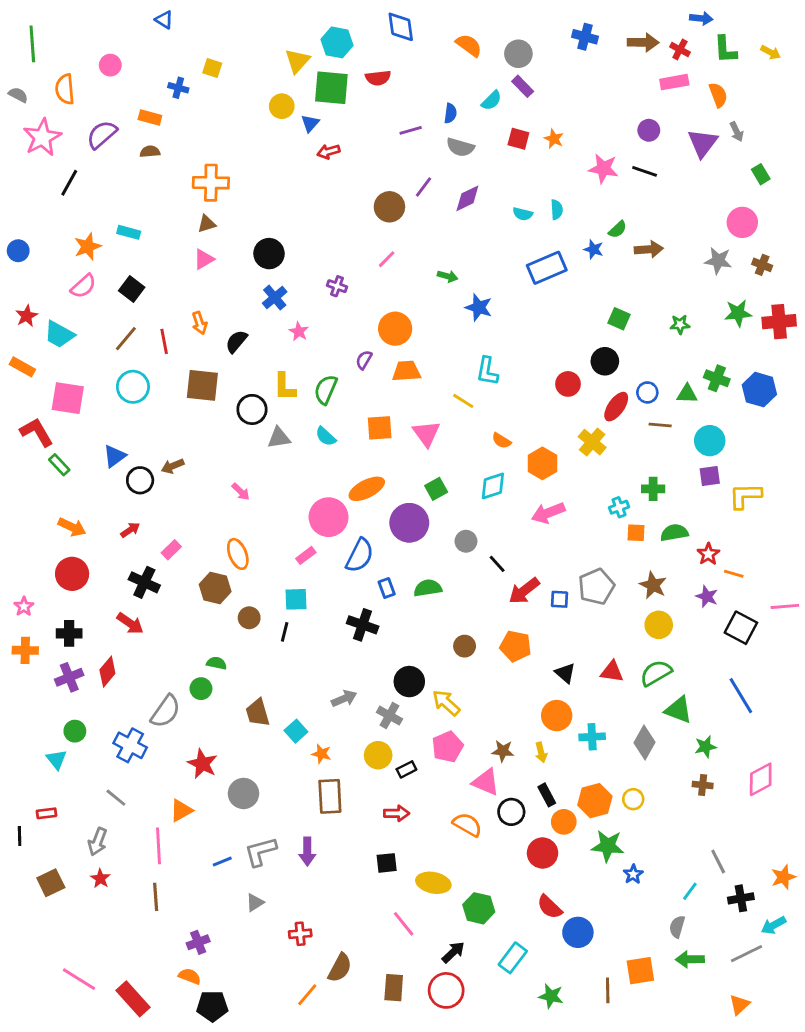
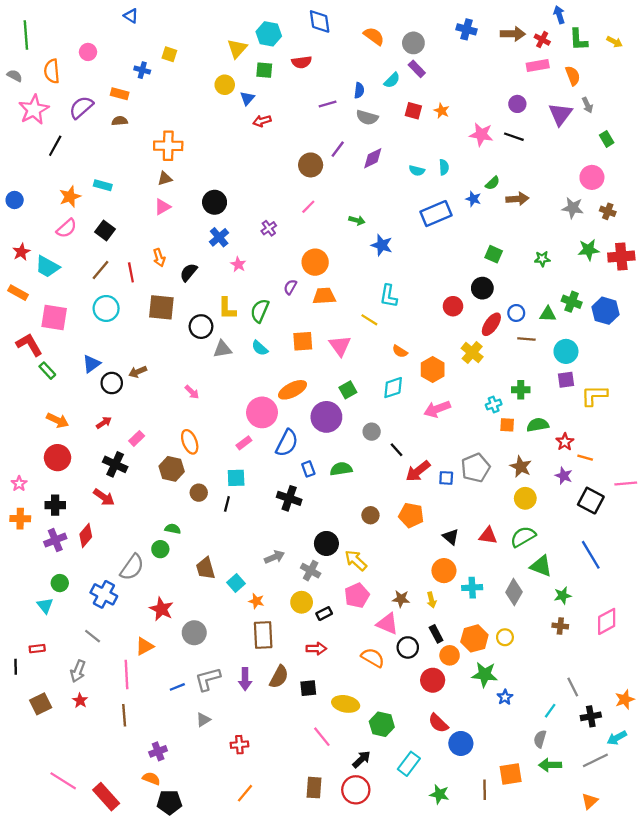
blue arrow: (701, 18) -> (559, 15), turned -114
green square: (331, 88) -> (264, 70), size x0.6
purple cross: (337, 286) -> (269, 228), turned 35
brown semicircle: (340, 968) -> (279, 677), moved

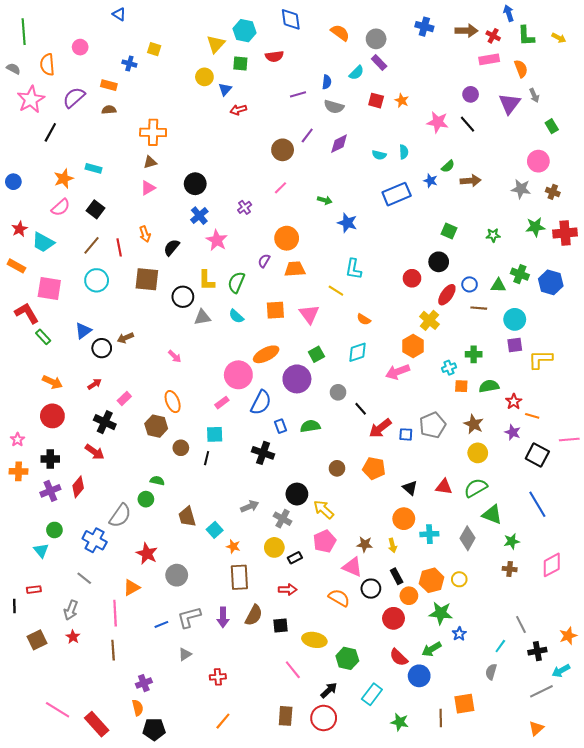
black line: (514, 137) -> (467, 124), turned 30
pink star: (238, 264) -> (217, 240), size x1.5
orange hexagon: (433, 369) -> (413, 346), moved
green arrow: (550, 765) -> (432, 649), moved, turned -30
orange semicircle: (151, 779) -> (138, 708), turned 56

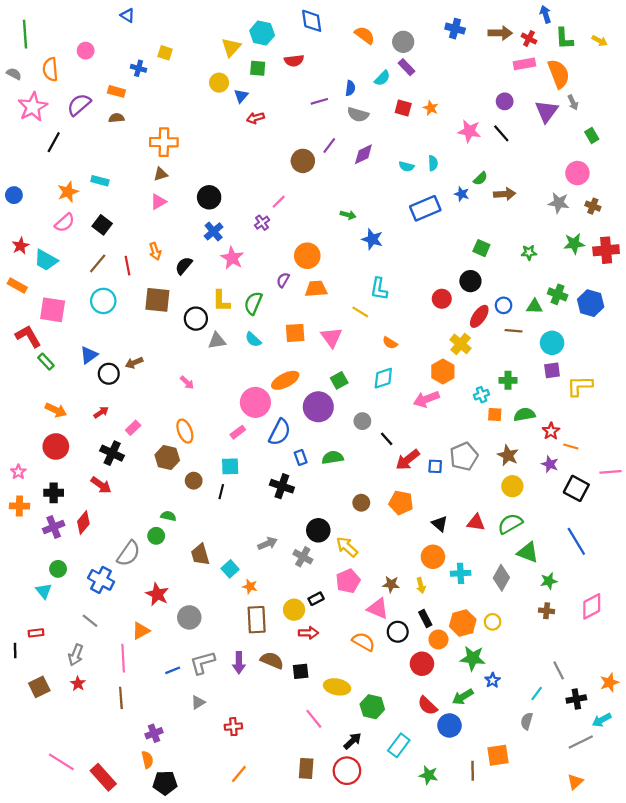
orange semicircle: (521, 69) -> (559, 74), size x1.5
pink line: (280, 188) -> (279, 202), moved
yellow circle: (274, 547) -> (294, 610), moved
brown semicircle: (254, 615) -> (272, 660), turned -95

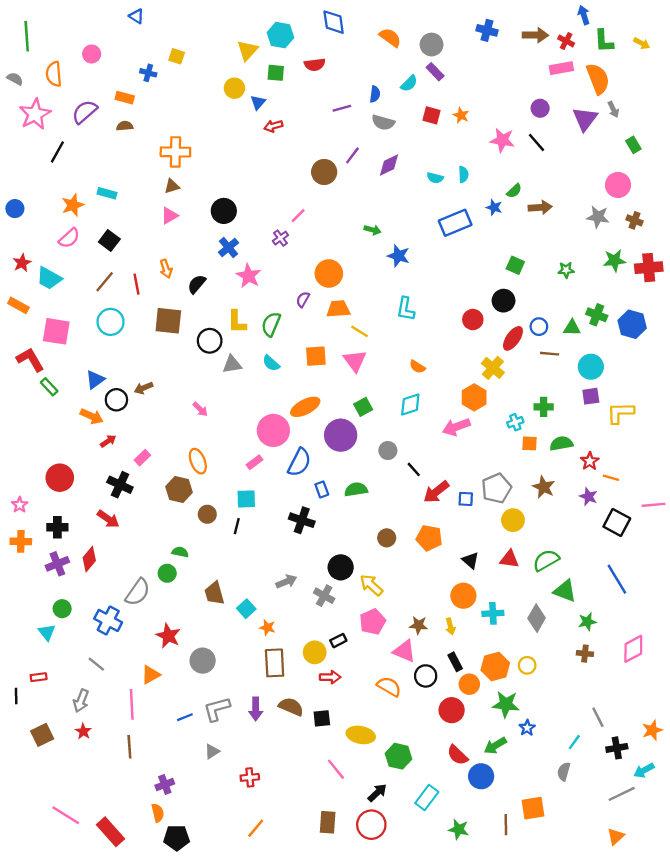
yellow line: (360, 312) -> (360, 331), moved
orange arrow: (56, 410) -> (92, 416), moved
yellow circle: (512, 486) -> (513, 520), moved

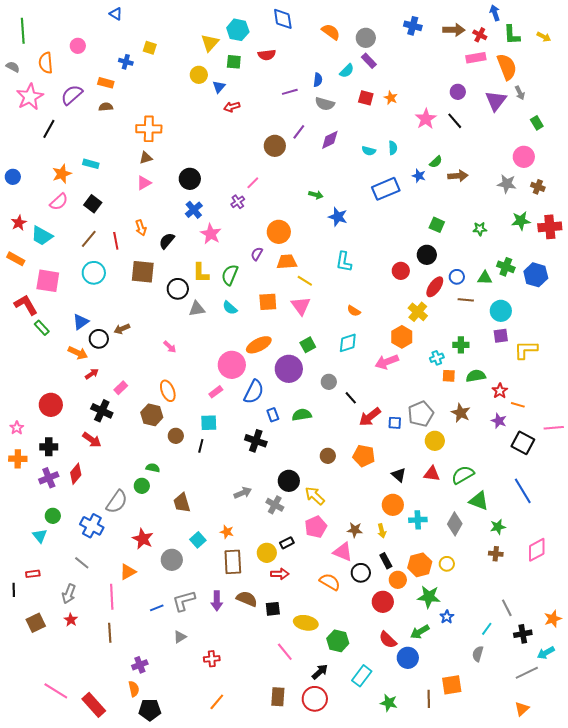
pink star: (502, 140) -> (426, 119), turned 30
cyan square: (246, 609) -> (198, 540), moved

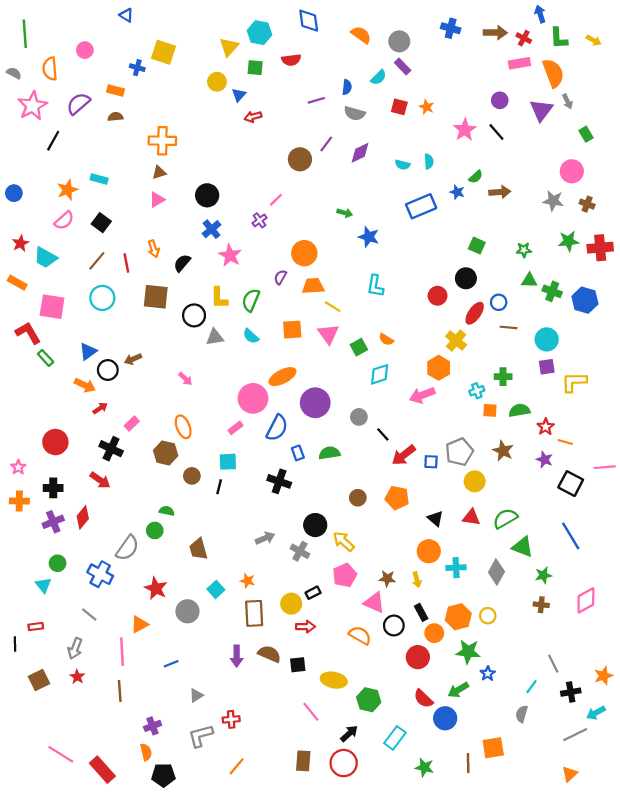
yellow square: (150, 48) -> (163, 52), size x1.6
green triangle: (485, 278) -> (529, 280), moved
green square: (308, 345) -> (359, 347), moved
gray L-shape: (184, 601) -> (201, 736), moved

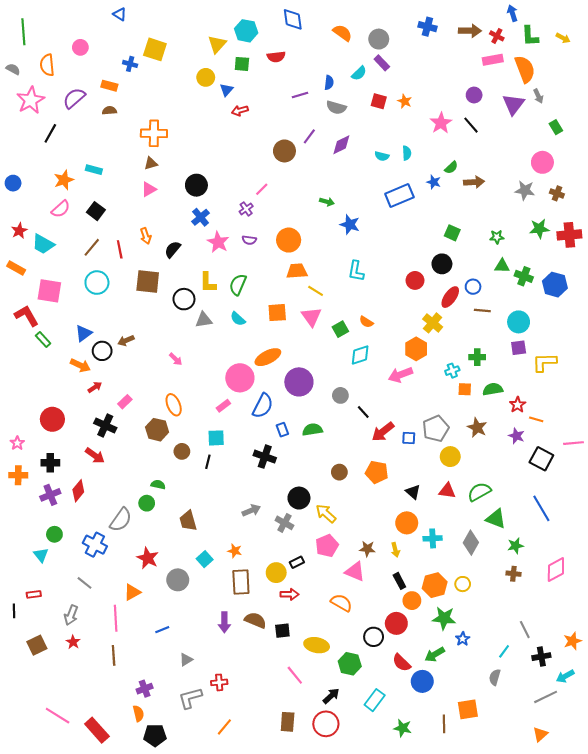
purple semicircle: (280, 277) -> (249, 240), moved, turned -112
black circle: (394, 625) -> (374, 637), moved

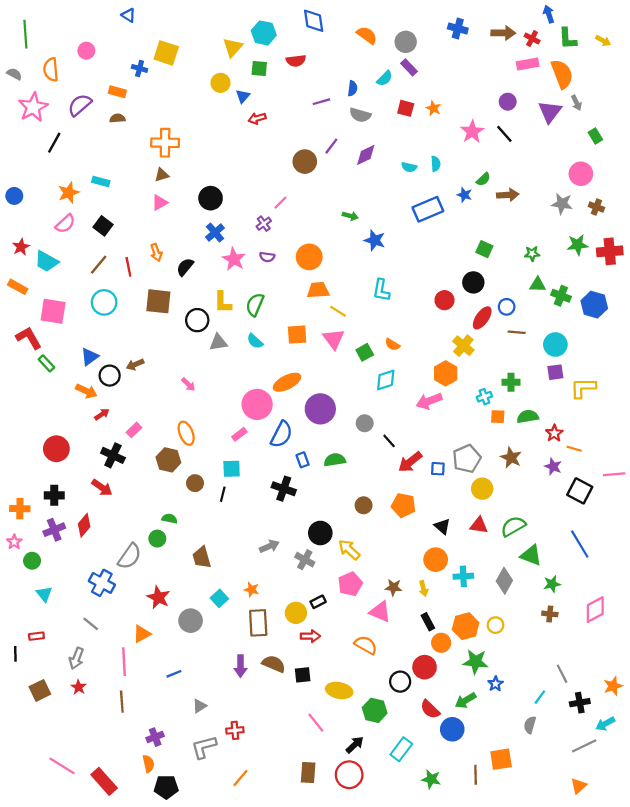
pink star: (17, 443) -> (14, 542), moved
green circle: (54, 534) -> (32, 561), moved

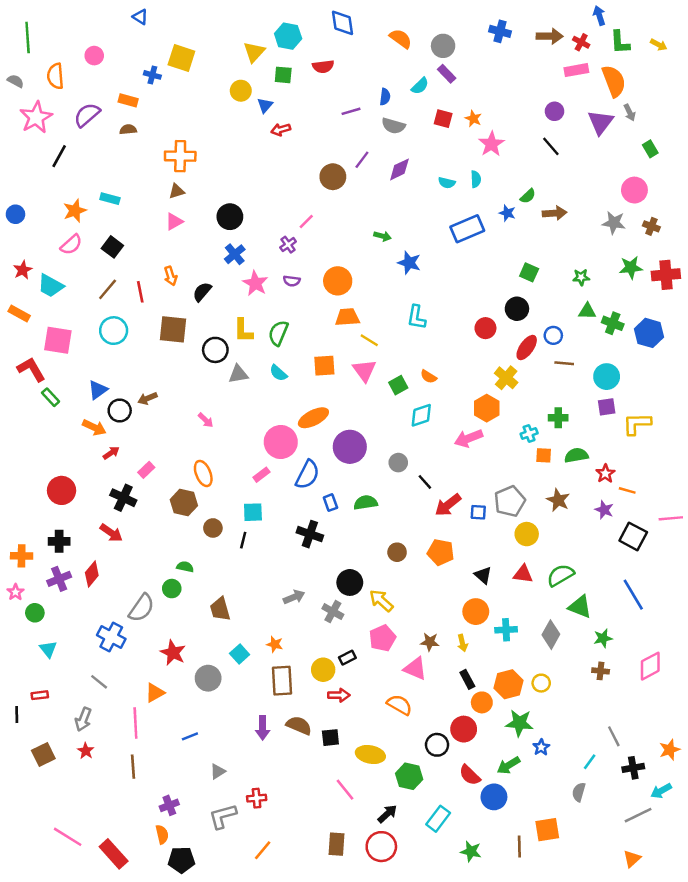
pink star: (472, 132) -> (492, 144), moved

